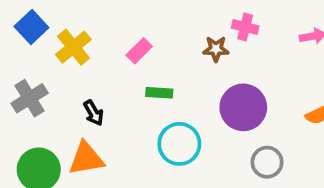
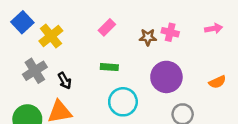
pink cross: (245, 27) -> (170, 32), moved
pink rectangle: (139, 51) -> (107, 27), moved
gray cross: (30, 98) -> (35, 71), moved

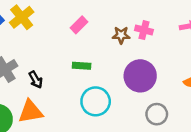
yellow cross: (51, 36) -> (22, 17), moved

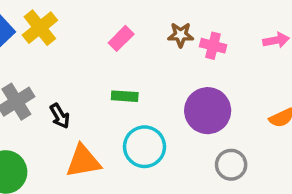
brown star: (121, 35) -> (181, 35), moved
orange triangle: (31, 112) -> (83, 161), moved

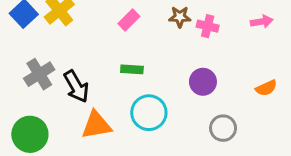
purple circle: (208, 111) -> (203, 82), size x0.7
black arrow: (60, 116) -> (76, 86), size x1.5

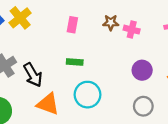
pink rectangle: (129, 20) -> (72, 25), turned -35
purple circle: (203, 82) -> (142, 70), moved
orange triangle: (96, 125) -> (48, 104), turned 30

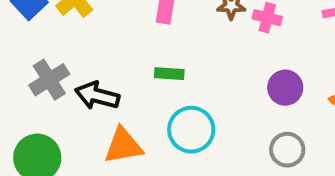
black arrow: (33, 75) -> (97, 96), turned 135
orange triangle: (48, 104) -> (123, 146), turned -30

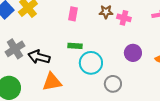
cyan circle: (191, 130) -> (91, 63), moved
gray circle: (287, 150) -> (113, 84), moved

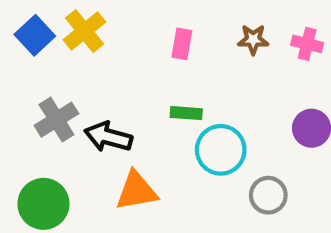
pink cross: (124, 18) -> (307, 44), moved

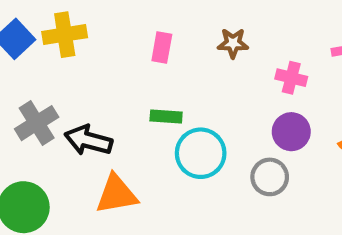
yellow cross: (85, 31) -> (65, 35), turned 30
pink cross: (307, 44) -> (291, 78), moved
gray circle: (268, 195) -> (270, 177), moved

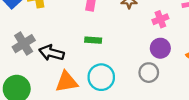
pink cross: (291, 78) -> (160, 19), turned -35
cyan circle: (201, 153) -> (101, 77), moved

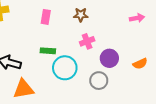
pink cross: (160, 19) -> (87, 41), moved
cyan circle: (101, 77) -> (65, 68), moved

